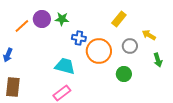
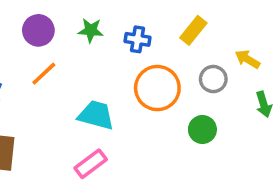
purple circle: (42, 19) -> (38, 30), moved
orange line: (22, 26) -> (44, 74), moved
blue cross: (79, 38) -> (138, 39), moved

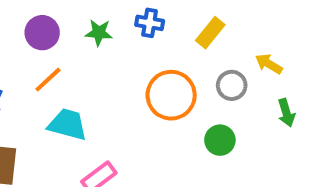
blue cross: (138, 39) -> (150, 23), moved
cyan trapezoid: (96, 115) -> (68, 124), moved

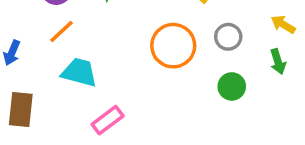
yellow arrow: (269, 64) -> (283, 24), moved
green circle: (220, 140) -> (232, 86), moved

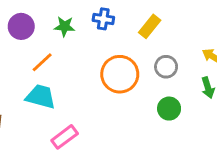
orange line: (62, 31) -> (42, 62), moved

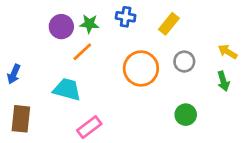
purple circle: (21, 26) -> (61, 27), moved
orange line: (42, 62) -> (82, 52), moved
green circle: (169, 109) -> (186, 115), moved

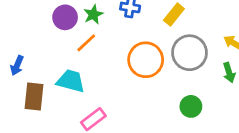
green star: (89, 24) -> (93, 15), turned -30
gray circle: (184, 62) -> (189, 53), size x1.6
brown rectangle: (21, 119) -> (34, 97), moved

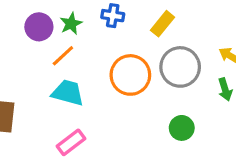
cyan trapezoid: (71, 81) -> (68, 93), moved

